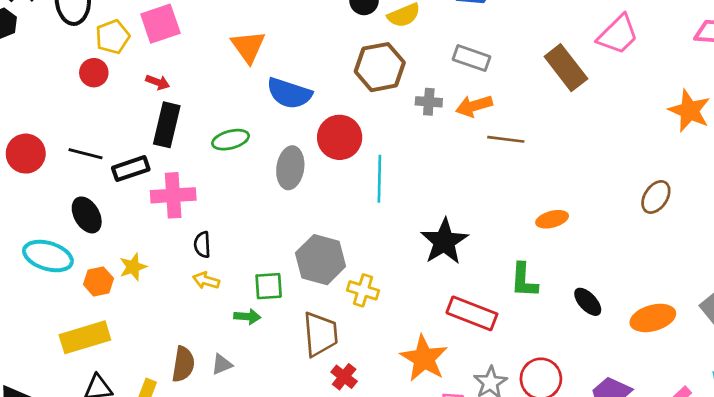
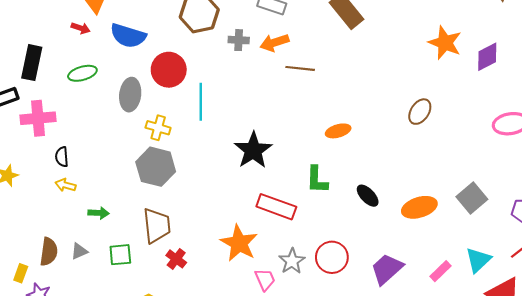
red arrow: (158, 82) -> (81, 28), moved
green square: (269, 286) -> (120, 255), moved
yellow cross: (363, 290) -> (158, 128), moved

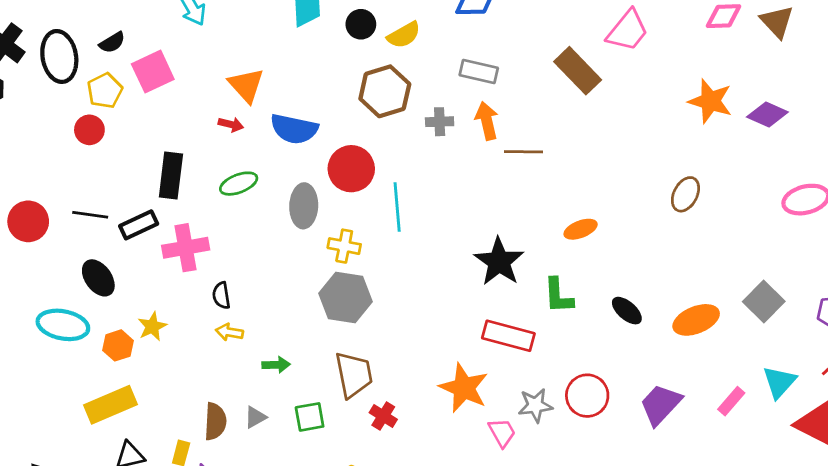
orange arrow: (274, 43) -> (487, 121), turned 100
purple diamond: (487, 57) -> (767, 114), turned 56
black star: (253, 150) -> (499, 262), moved
gray star: (292, 261) -> (535, 405), turned 30

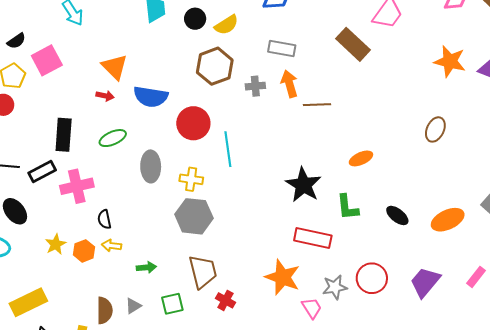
gray ellipse: (304, 206) -> (151, 166), moved
orange hexagon: (118, 345) -> (84, 251), moved

